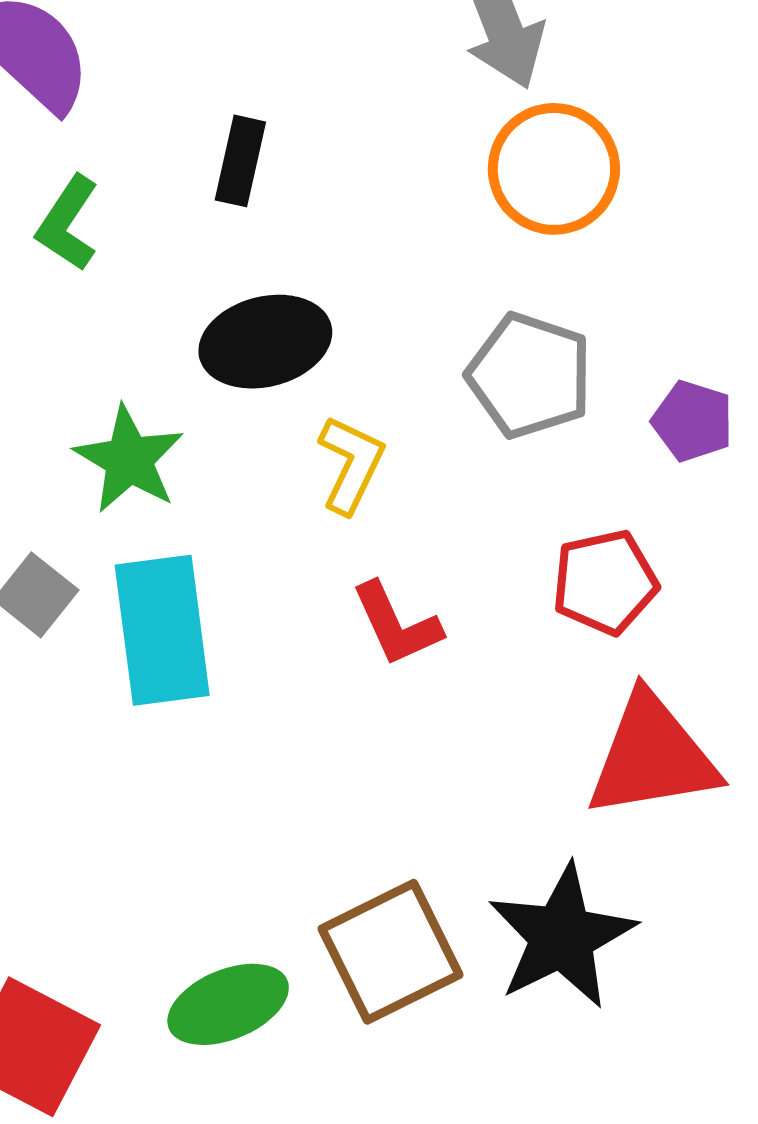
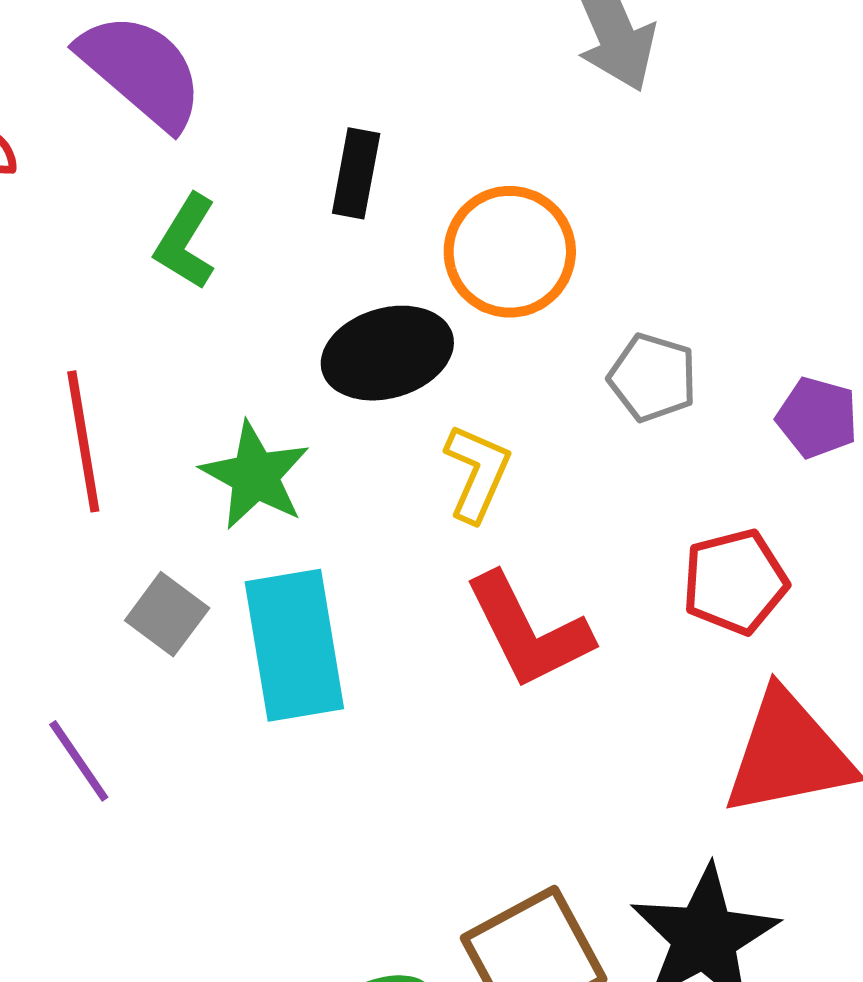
orange circle: (554, 169) -> (510, 252), moved
gray pentagon: (530, 375) -> (653, 378), size x0.7
red L-shape: (396, 624) -> (528, 631), size x1.4

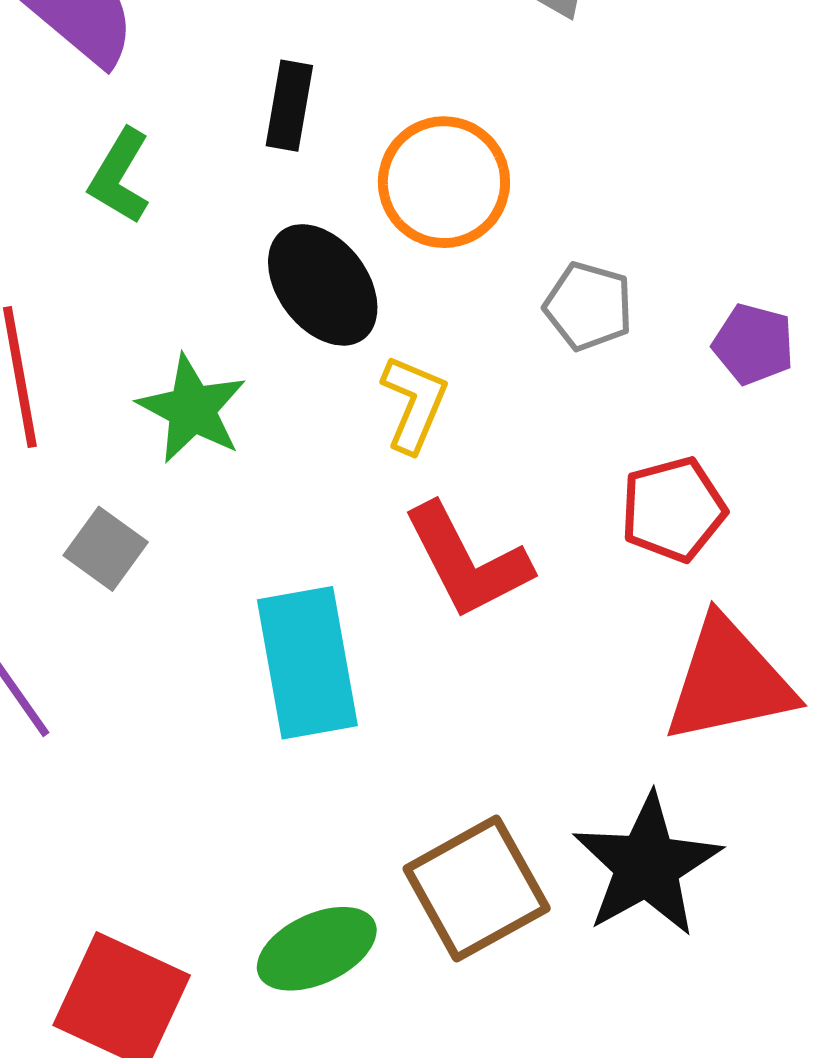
black ellipse: (387, 353) -> (323, 285), turned 70
cyan rectangle: (294, 645) -> (307, 663), moved

